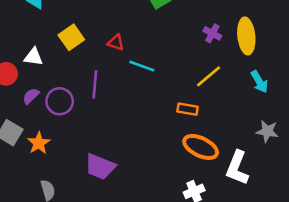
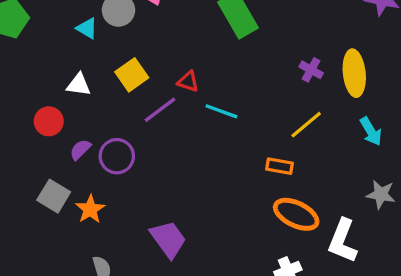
white triangle: (33, 57) -> (79, 85), moved
purple line: (95, 84) -> (160, 110), moved, turned 48
purple trapezoid: (100, 167) -> (168, 239), turned -148

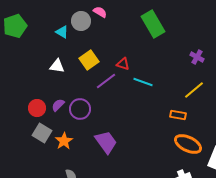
red circle: (49, 121) -> (37, 108), moved
purple trapezoid: (168, 239) -> (106, 142), moved

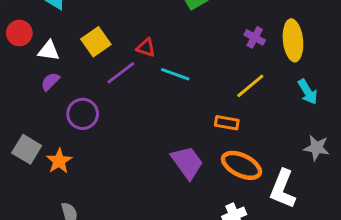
purple semicircle: (58, 105) -> (50, 82), moved
red circle: (37, 108) -> (19, 33), moved
purple trapezoid: (106, 142) -> (187, 162), moved

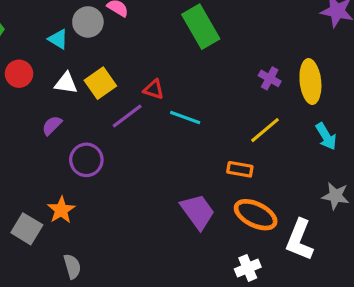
white triangle: (49, 51) -> (66, 83), moved
gray square: (27, 149) -> (27, 229), moved

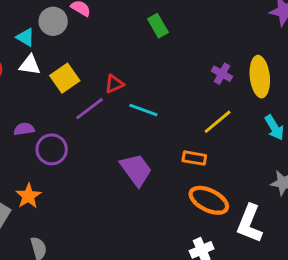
green rectangle: (201, 27) -> (158, 26), size x0.6
white triangle: (66, 83) -> (30, 65), moved
red triangle: (154, 89) -> (114, 84), turned -42
purple semicircle: (52, 125) -> (24, 129), moved, turned 36
purple trapezoid: (198, 212) -> (136, 170), moved

